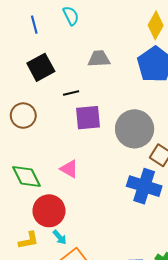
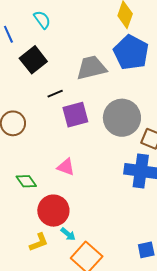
gray trapezoid: (99, 59) -> (91, 68), moved, size x1.4
black square: (41, 67) -> (33, 60), moved
green diamond: (27, 176) -> (26, 181), size x0.7

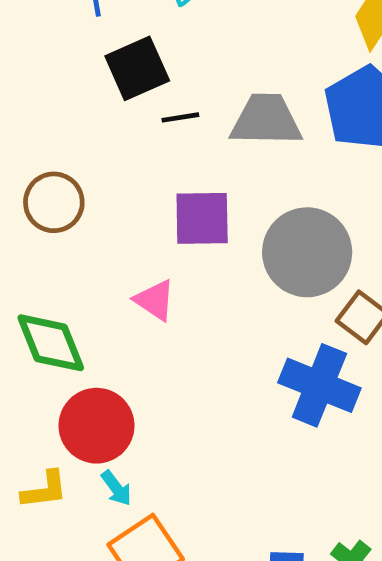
black line: (55, 94) -> (180, 117), moved
pink triangle: (66, 167) -> (155, 300), moved
green diamond: (26, 181) -> (51, 343), size x1.5

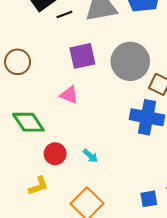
red circle: (97, 426) -> (55, 154), size x0.7
cyan arrow: (116, 488) -> (90, 156), moved

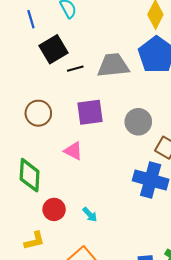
gray circle: (130, 61) -> (138, 122), size x0.7
brown circle: (18, 62) -> (38, 113), moved
green diamond: (28, 122) -> (30, 175), turned 32

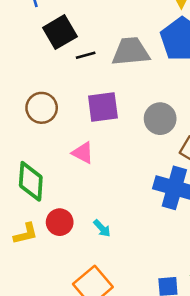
yellow L-shape: (34, 241) -> (26, 234), moved

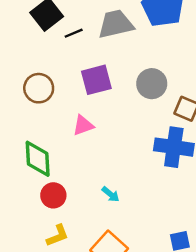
pink triangle: (83, 153) -> (83, 125), turned -40
red circle: (60, 222) -> (53, 195), moved
yellow L-shape: (26, 234) -> (58, 236), moved

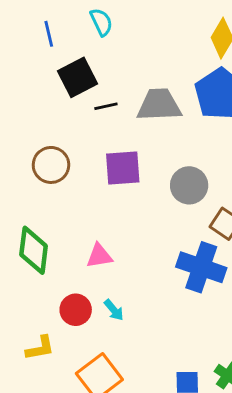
pink triangle: (83, 125) -> (99, 256), moved
red circle: (53, 195) -> (76, 310), moved

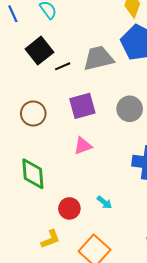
blue line: (49, 34) -> (13, 14), moved
pink triangle: (99, 256) -> (83, 146), moved
cyan arrow: (114, 310) -> (104, 202), moved

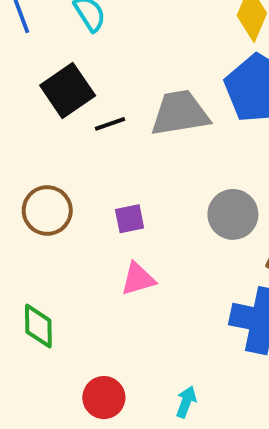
purple square: (82, 106) -> (130, 219), moved, size x0.6
green diamond: (33, 174) -> (38, 326), size x0.7
cyan arrow: (104, 202) -> (186, 402), moved, turned -112

